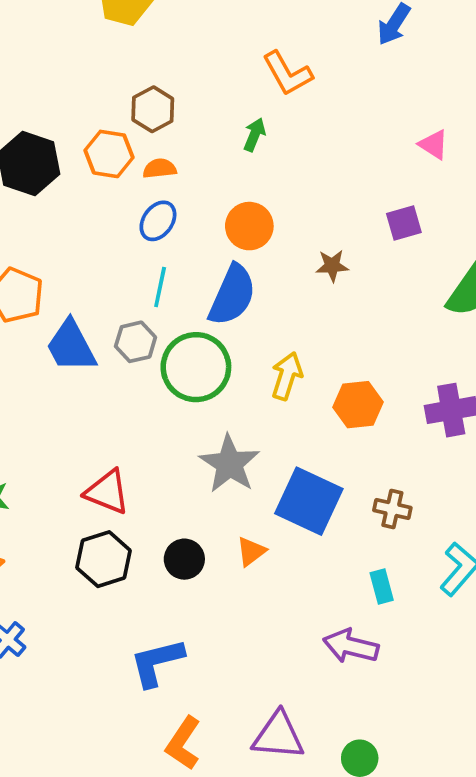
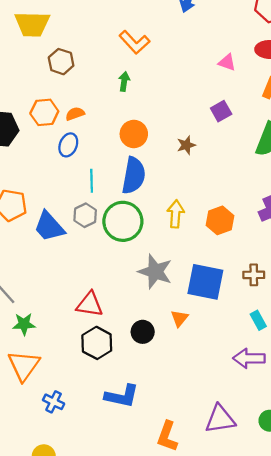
brown hexagon: (153, 109) -> (61, 62), moved
blue ellipse: (158, 221) -> (68, 145), moved
blue L-shape: (157, 662) -> (122, 396), moved, turned -140

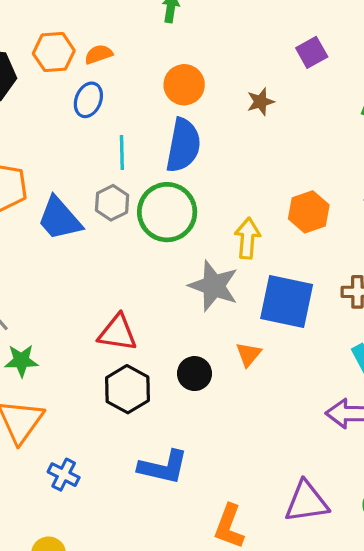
yellow arrow: (176, 214) -> (247, 238), moved

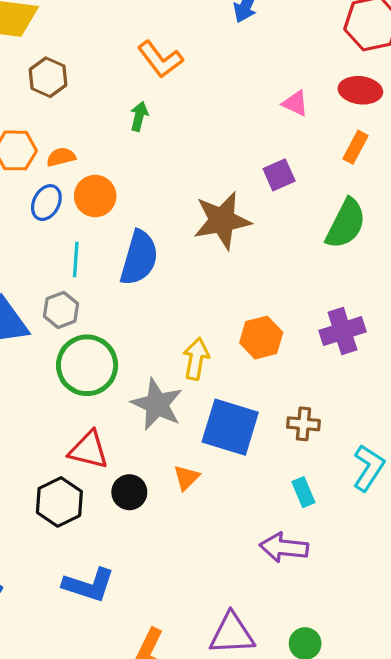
orange circle: (184, 85) -> (95, 196), moved
brown star: (260, 102) -> (222, 220), size x2.0
green circle: (167, 212) -> (87, 365), moved
red triangle: (118, 333) -> (89, 450), moved

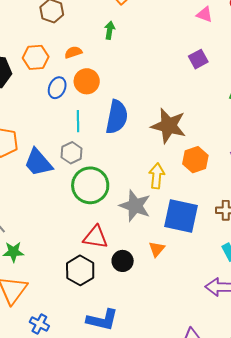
orange semicircle: (61, 157) -> (73, 52), moved
brown star: (222, 220) -> (169, 126), moved, turned 30

